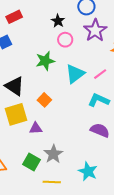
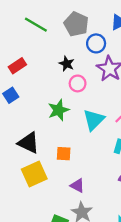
orange square: (44, 100) -> (64, 154), turned -32
purple triangle: (36, 128) -> (77, 186), moved, turned 40

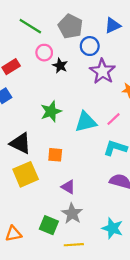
pink circle: (78, 83) -> (44, 53), moved
cyan triangle: (94, 120) -> (86, 122), turned 30

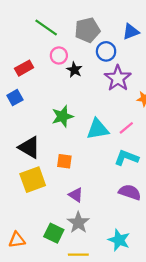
gray pentagon: (70, 26) -> (87, 30), turned 30

